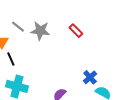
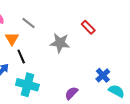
gray star: (40, 31) -> (60, 43), moved

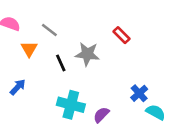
black line: (21, 57) -> (61, 63), moved
cyan cross: (27, 85) -> (71, 105), moved

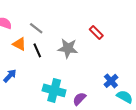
orange triangle: (29, 49) -> (19, 44), turned -32
black line: (61, 63) -> (37, 50), moved

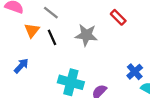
orange triangle: (19, 44) -> (32, 30), turned 40

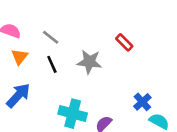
orange triangle: (32, 30) -> (20, 57), moved
blue arrow: (21, 66) -> (18, 95), size x1.5

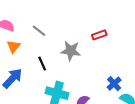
red rectangle: (124, 42) -> (99, 35), turned -64
black line: (52, 64) -> (42, 63), moved

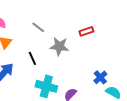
gray line: (39, 31) -> (38, 27), moved

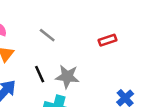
gray star: (59, 46) -> (67, 77), moved

